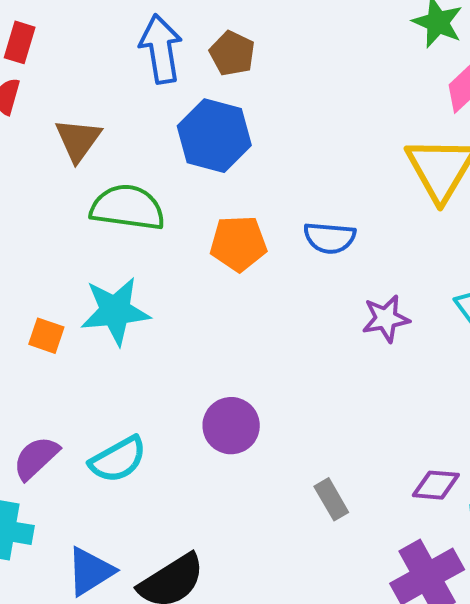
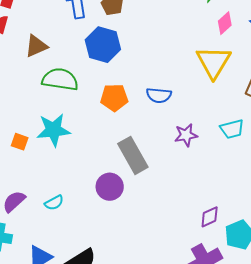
brown triangle: (78, 140) -> (36, 46), turned 30
cyan semicircle: (118, 459) -> (54, 203), size x0.7
purple diamond: (436, 485) -> (210, 217), turned -30
gray rectangle: (331, 499) -> (133, 155), moved, size x1.8

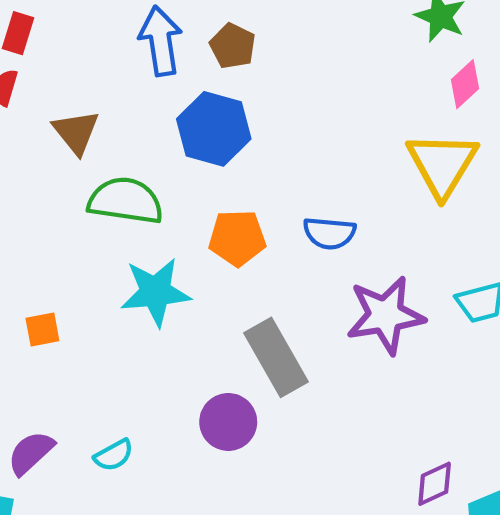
brown triangle: (36, 46) -> (76, 132), turned -45
cyan star: (53, 130) -> (155, 292), moved
purple star: (186, 135) -> (385, 315), size x1.6
orange square: (20, 142) -> (42, 330), turned -30

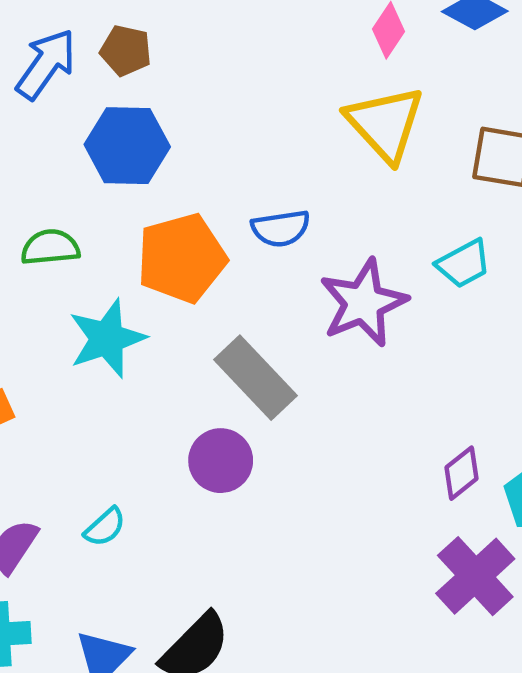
blue arrow: (161, 41) -> (46, 64), turned 58
green semicircle: (125, 201) -> (50, 247), size x0.7
orange pentagon: (237, 238) -> (182, 258), size x1.4

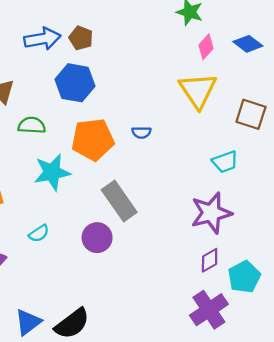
blue arrow: (46, 64) -> (42, 39), turned 36
blue semicircle: (281, 228) -> (141, 132), size x0.7
purple star: (363, 303) -> (211, 213), moved
cyan semicircle: (105, 527) -> (39, 233), moved

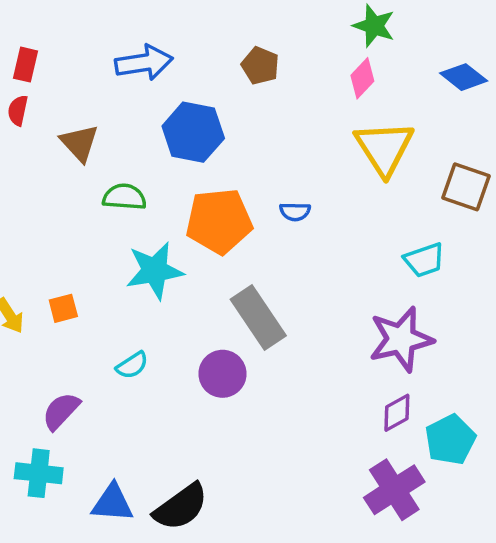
brown pentagon: (81, 38) -> (260, 66), moved
pink diamond: (206, 47) -> (362, 78), moved
blue triangle: (28, 322) -> (112, 503), turned 40

